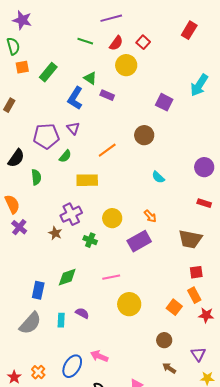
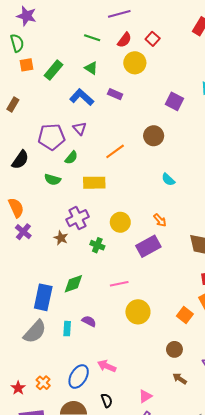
green triangle: (90, 78) -> (91, 68), moved
blue L-shape: (75, 98) -> (82, 97), turned 100
green semicircle: (36, 177) -> (53, 180), moved, turned 112
blue rectangle: (38, 290) -> (43, 297), size x1.4

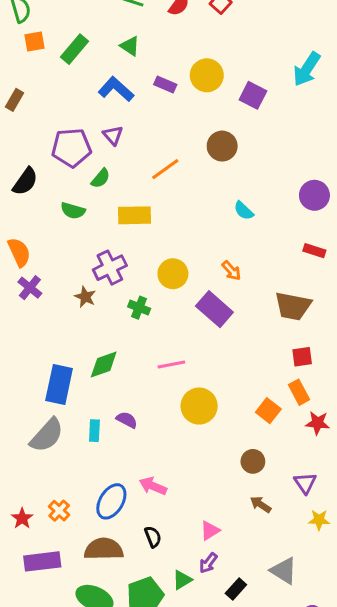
yellow circle: (135, 63) -> (207, 75), moved
purple rectangle: (148, 246) -> (214, 309), turned 70

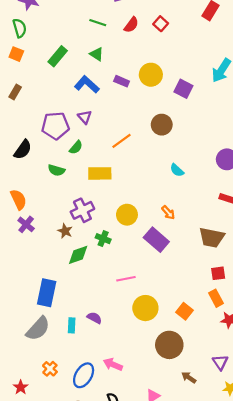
orange square: (34, 41) -> (16, 54), moved, turned 32
green diamond: (104, 364) -> (78, 255), moved
orange square: (268, 411) -> (184, 311), moved
brown circle: (253, 461) -> (169, 345), moved, size x1.6
orange cross: (59, 511) -> (50, 369), moved

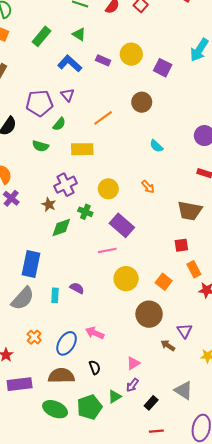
purple rectangle: (156, 240) -> (122, 225), moved
red square: (218, 273) -> (181, 245), moved
purple triangle: (220, 362) -> (185, 331), moved

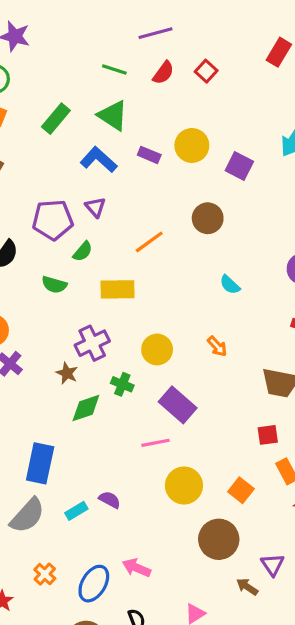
green triangle: (79, 34) -> (113, 115), size x1.5
cyan rectangle: (55, 295) -> (76, 511), turned 56

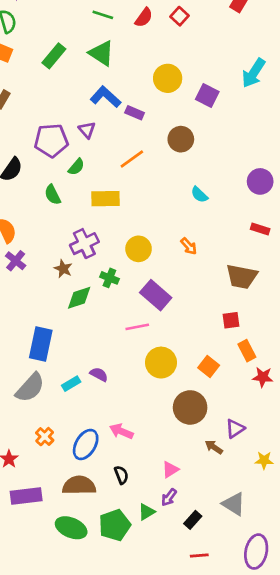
purple rectangle: (149, 155) -> (135, 113), moved
blue L-shape: (99, 160) -> (105, 97), moved
green semicircle: (54, 285) -> (53, 195), turned 48
purple triangle: (273, 565) -> (235, 429), turned 30

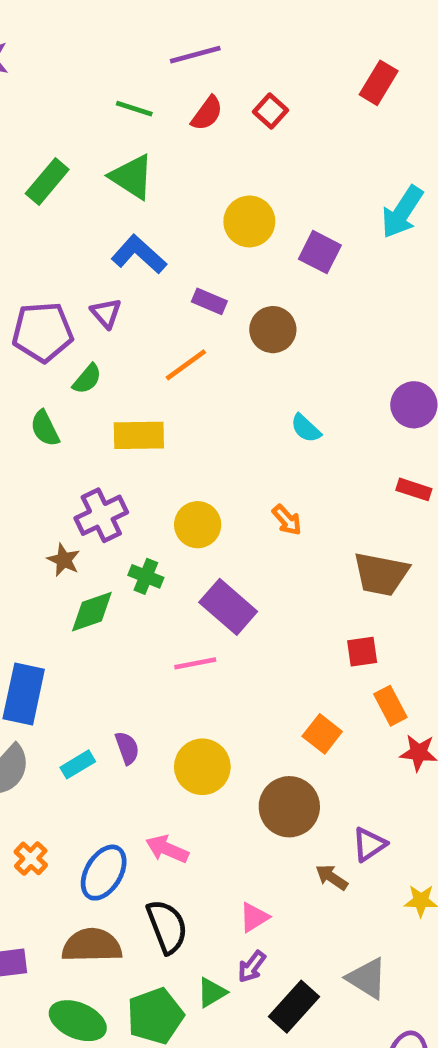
purple rectangle: (135, 113) -> (209, 301), moved
yellow circle: (161, 363) -> (202, 767), moved
purple semicircle: (99, 374) -> (127, 748), turned 42
black semicircle: (121, 475) -> (167, 927), size x1.6
black rectangle: (193, 520) -> (294, 1007), size x1.5

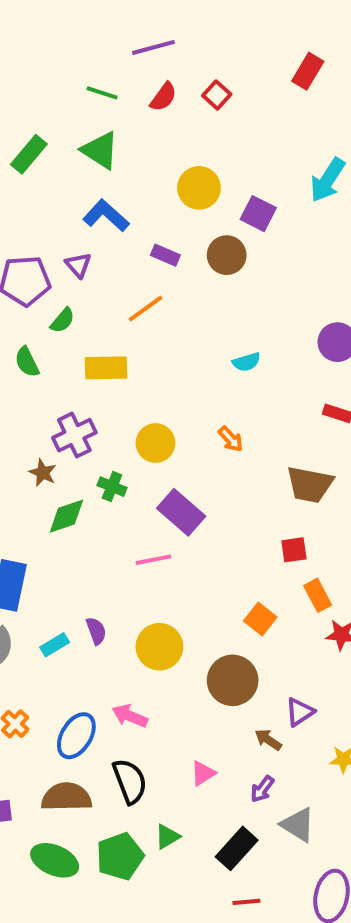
brown circle: (273, 330) -> (227, 255), moved
cyan semicircle: (306, 428) -> (246, 362), turned -60
purple arrow: (252, 967) -> (262, 789), moved

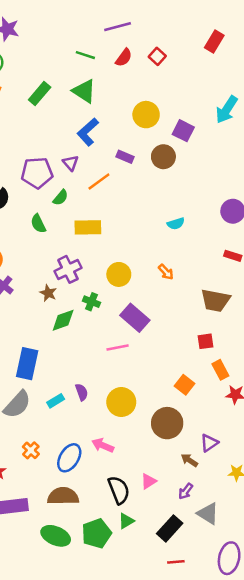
blue L-shape: (106, 216) -> (88, 132), turned -84
orange line: (146, 309) -> (99, 181), moved
black semicircle: (130, 781) -> (119, 490), moved

